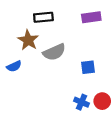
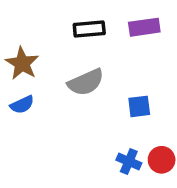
black rectangle: (43, 17) -> (89, 29), moved
brown star: (28, 40) -> (22, 63), moved

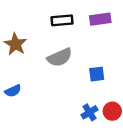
blue semicircle: (22, 105) -> (13, 91), moved
blue cross: (129, 161) -> (90, 112), turned 35

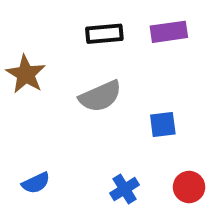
blue semicircle: (13, 91) -> (36, 183), moved
blue cross: (90, 112) -> (125, 189), moved

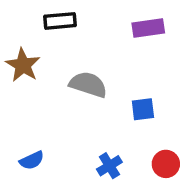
black rectangle: (104, 34) -> (60, 21), moved
gray semicircle: (100, 96) -> (88, 85), turned -138

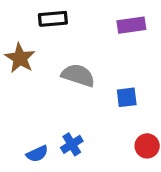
blue semicircle: (32, 160) -> (37, 154), moved
blue cross: (109, 166) -> (72, 144), moved

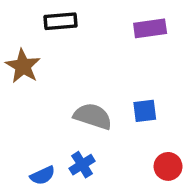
gray semicircle: (78, 75) -> (93, 116), moved

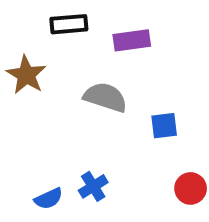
purple rectangle: (150, 28) -> (132, 40), moved
gray semicircle: (93, 116) -> (105, 97), moved

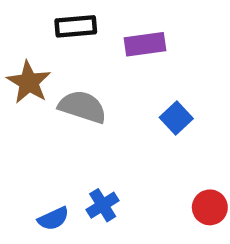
gray semicircle: (105, 97) -> (82, 107), moved
blue square: (164, 126) -> (176, 118), moved, turned -36

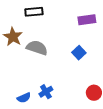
purple rectangle: (145, 44) -> (87, 20), moved

